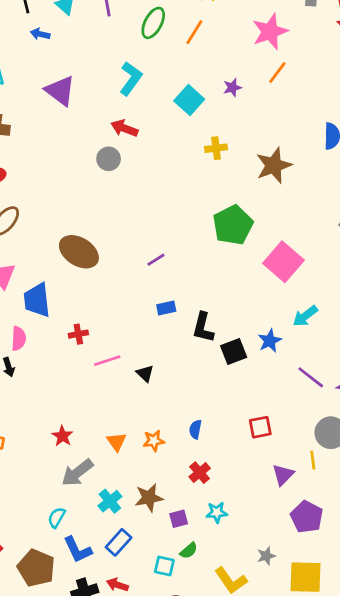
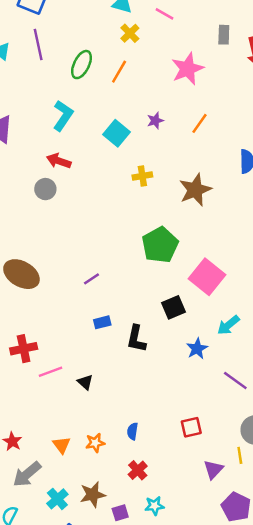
orange line: (277, 73) -> (199, 123), moved
red cross: (78, 334) -> (24, 349), size x1.5
black square: (234, 352) -> (174, 307), moved

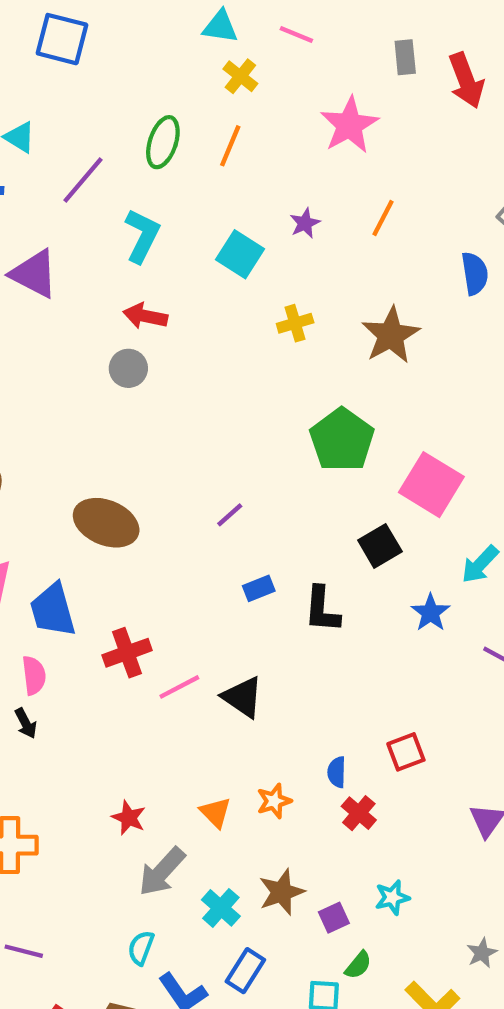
purple line: (38, 44) -> (83, 180), moved, turned 60
black triangle: (85, 382) -> (243, 697), size x1.5
red square: (191, 427) -> (406, 752), moved
red cross: (138, 470) -> (359, 813), moved

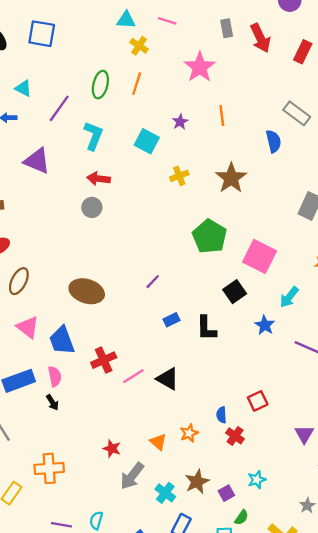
orange line: (383, 218) -> (222, 116), turned -30
cyan semicircle: (141, 948) -> (96, 520), moved

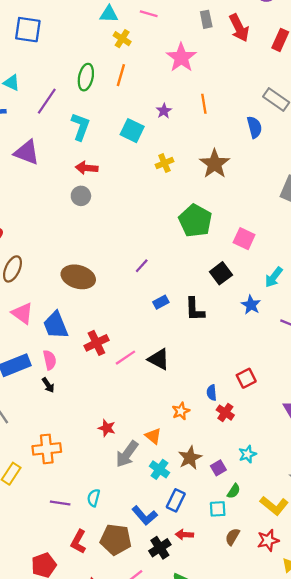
pink square: (260, 256) -> (244, 239), size x0.7
orange triangle: (158, 442) -> (153, 436), moved

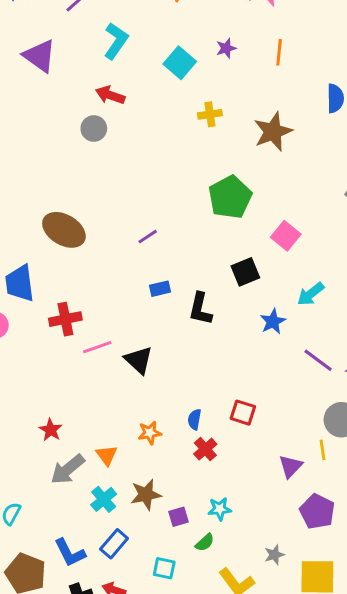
red square: (246, 378) -> (243, 413), turned 30
green semicircle: (234, 491) -> (205, 542), moved

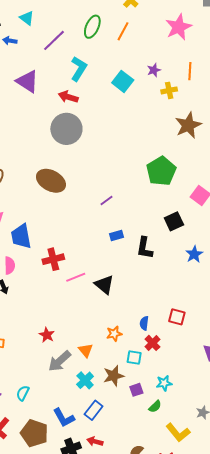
red arrow: (110, 95) -> (68, 97), moved
yellow cross: (210, 114) -> (169, 90), moved
gray circle: (94, 129) -> (66, 129), size x1.8
brown ellipse: (64, 230) -> (51, 181), moved
cyan square: (164, 568) -> (134, 357), moved

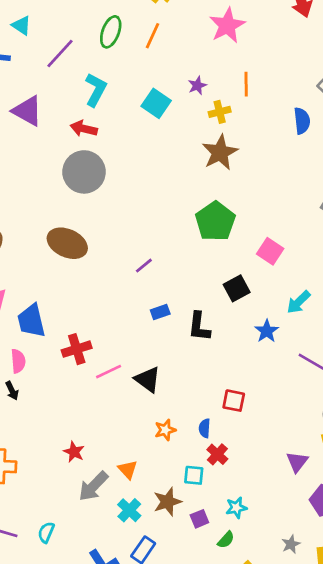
brown star: (188, 125) -> (220, 152), moved
red square: (177, 317) -> (234, 401), moved
orange star: (114, 334) -> (165, 430), moved

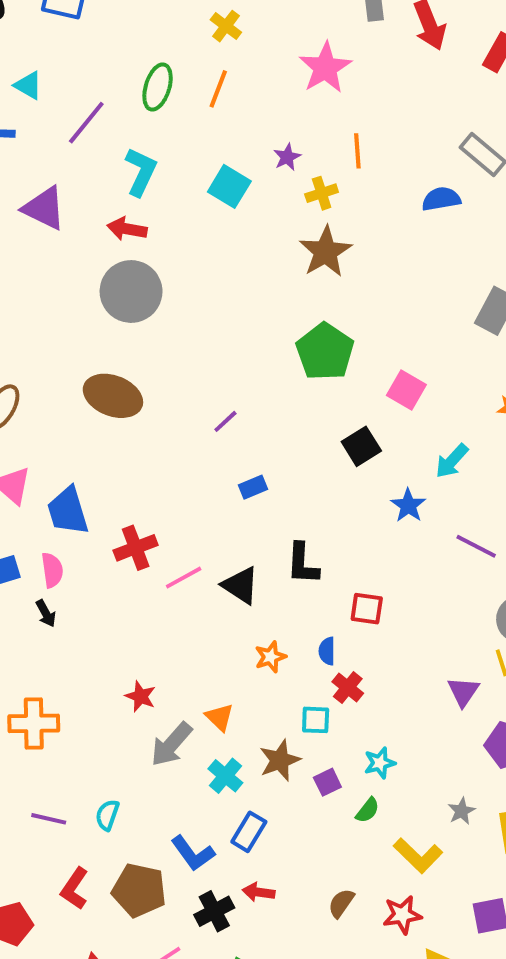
blue semicircle: (302, 121) -> (441, 199), turned -90
black L-shape: (199, 327) -> (303, 564), moved

